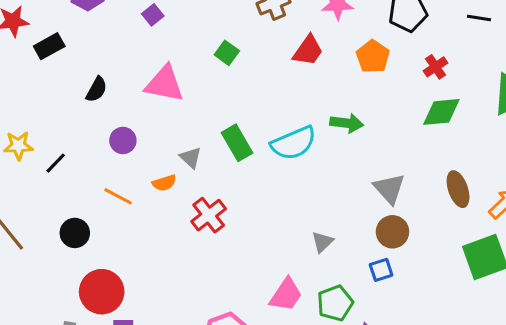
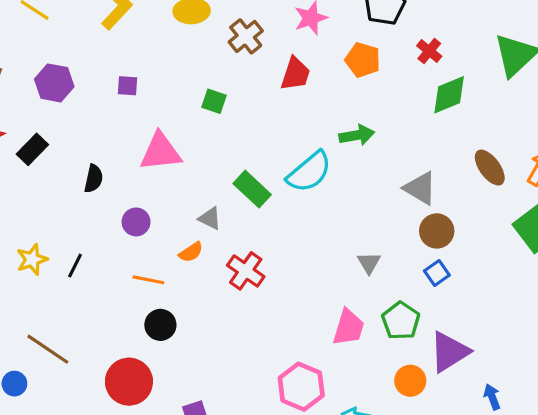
purple square: (153, 15) -> (127, 86), turned -30
black circle: (75, 233) -> (160, 325), moved
red circle: (102, 292) -> (129, 382), moved

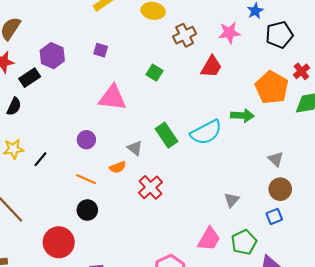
orange pentagon: (363, 60) -> (272, 88), moved, size x1.4
purple hexagon: (54, 83) -> (52, 56), moved
black semicircle: (94, 179) -> (14, 106), moved
gray triangle: (420, 188) -> (276, 159), size x0.7

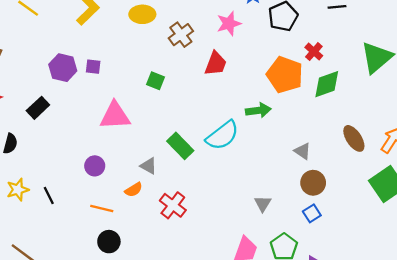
purple hexagon: (52, 56) -> (63, 68), moved
black rectangle: (30, 78) -> (38, 108), moved
black line: (40, 159) -> (49, 196), turned -56

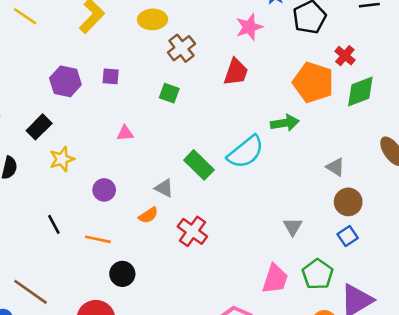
brown cross: (181, 35) -> (181, 48), moved
purple square: (93, 67) -> (111, 76), moved
pink triangle: (115, 116) -> (125, 133), size x0.5
yellow star: (18, 190) -> (62, 159), moved
orange line: (102, 208) -> (98, 239), moved

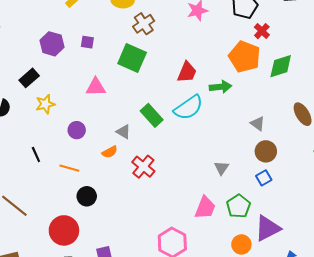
red cross: (345, 56) -> (262, 31), moved
red trapezoid: (236, 72) -> (187, 72), moved
green square: (169, 93) -> (132, 58), size x1.8
pink triangle: (125, 133) -> (96, 87), size x1.5

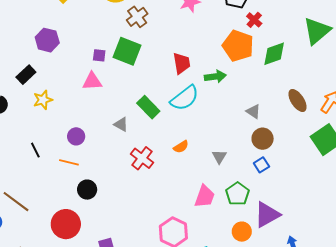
purple square: (87, 42) -> (99, 55), moved
red trapezoid: (187, 72) -> (182, 63), turned -30
purple circle: (77, 130) -> (76, 136), moved
orange semicircle: (110, 152) -> (181, 147), moved

